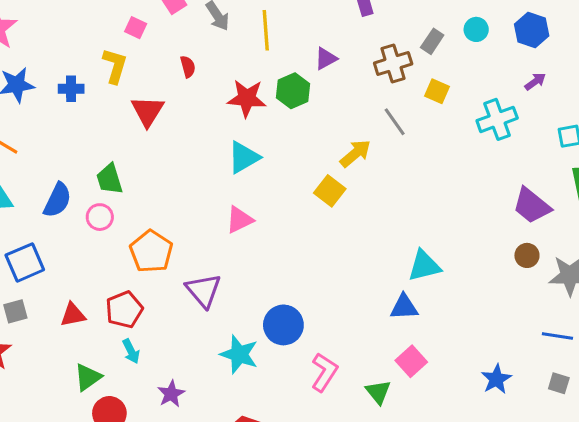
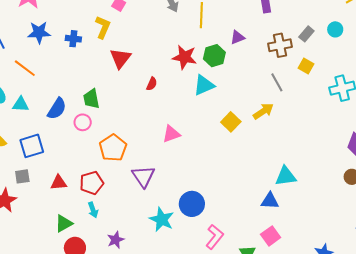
red semicircle: (188, 67) -> (152, 84), moved, turned 32
yellow arrow: (355, 153) -> (263, 111), moved
cyan triangle: (244, 157) -> (204, 85), moved

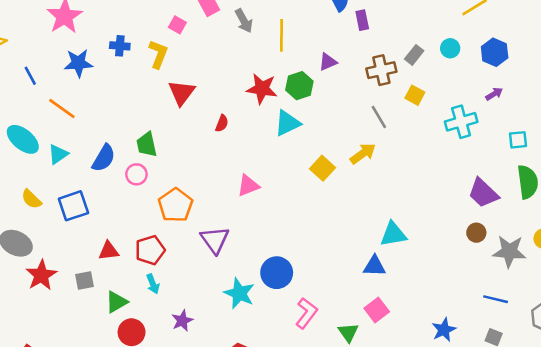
blue cross: (73, 39) -> (120, 46), moved
cyan triangle: (21, 104) -> (58, 154), turned -36
gray square: (22, 176) -> (85, 281), moved

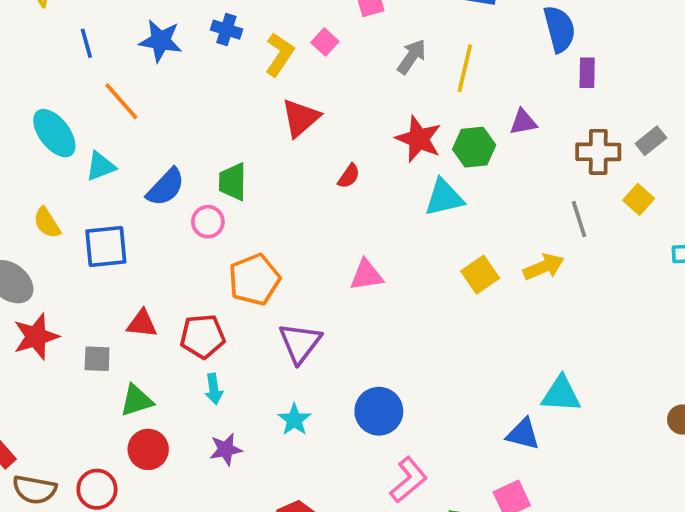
gray arrow: (244, 21) -> (412, 57), moved, turned -130
pink square: (177, 25) -> (325, 42), moved
cyan arrow: (153, 284) -> (214, 389), moved
cyan star: (239, 293) -> (294, 420), moved, size x0.7

